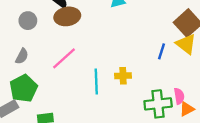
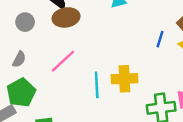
blue line: (162, 51) -> (160, 39), moved
yellow cross: (123, 76) -> (124, 79), size x1.5

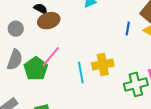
gray semicircle: (19, 59) -> (15, 60), size x1.5
green pentagon: (21, 93) -> (36, 69), moved

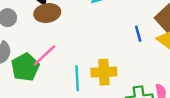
blue line: (128, 28) -> (138, 34), turned -32

